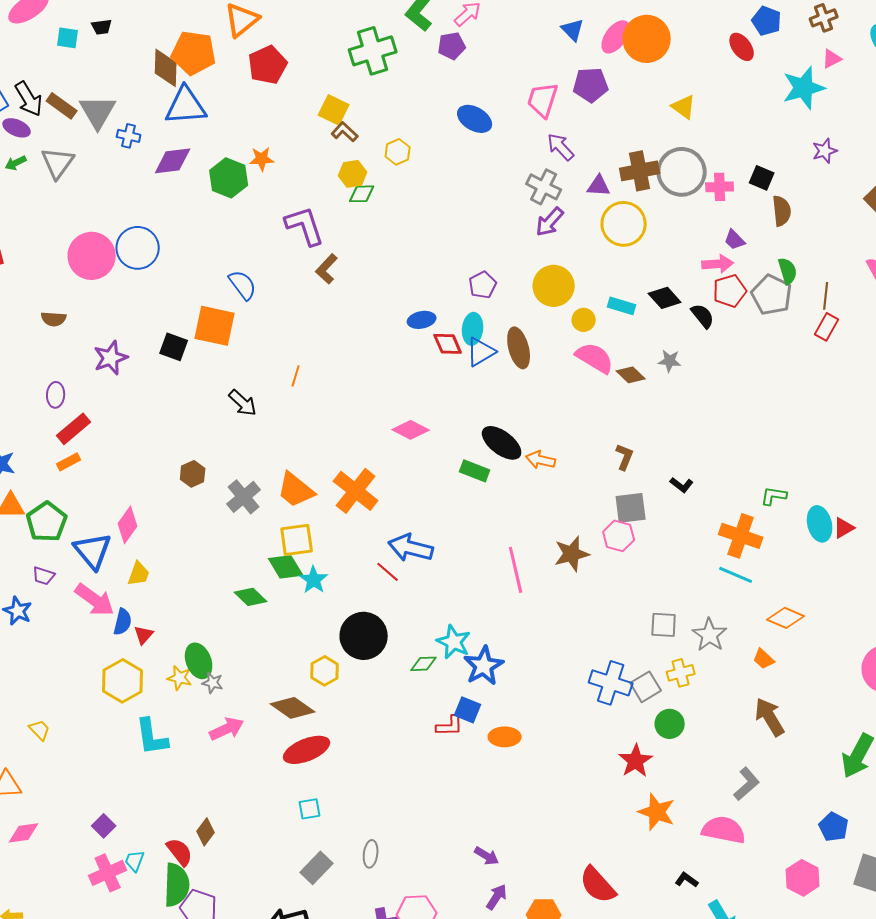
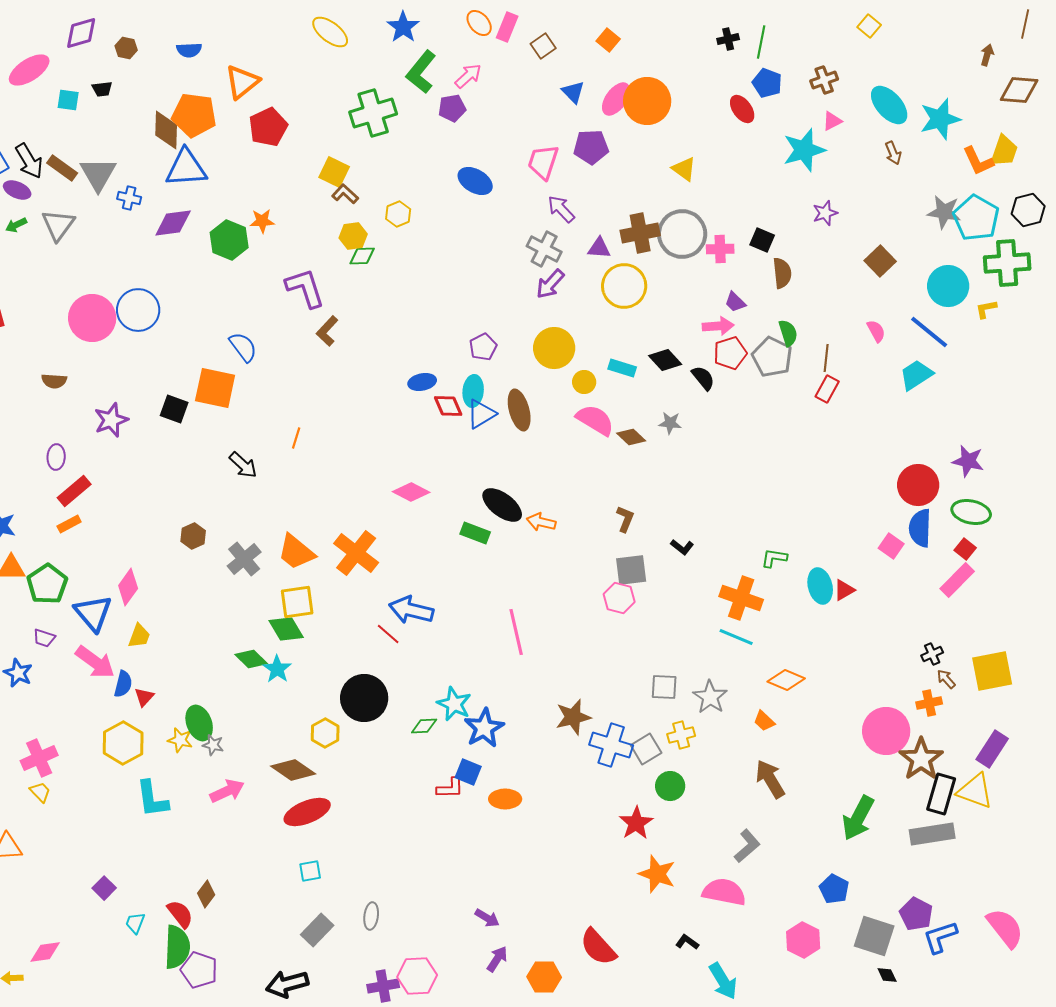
brown star: (572, 554) -> (573, 717), moved
cyan star: (314, 580) -> (277, 669), moved
pink diamond: (24, 833) -> (45, 952), moved
pink cross: (108, 873) -> (39, 758), moved

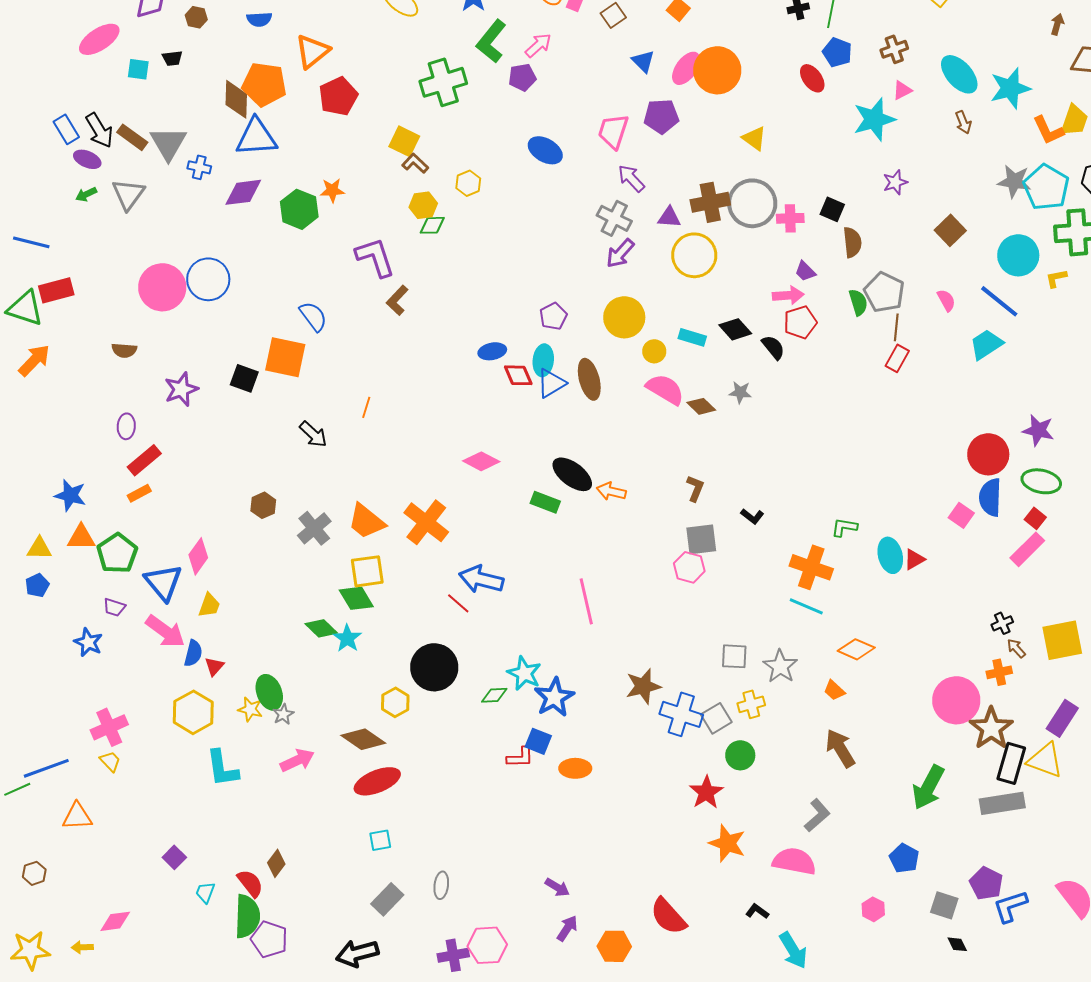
gray pentagon: (772, 357) -> (884, 292), moved
gray star: (213, 745) -> (283, 714), turned 30
gray square: (874, 936) -> (944, 905), size x0.7
pink hexagon: (803, 940) -> (873, 909), size x0.7

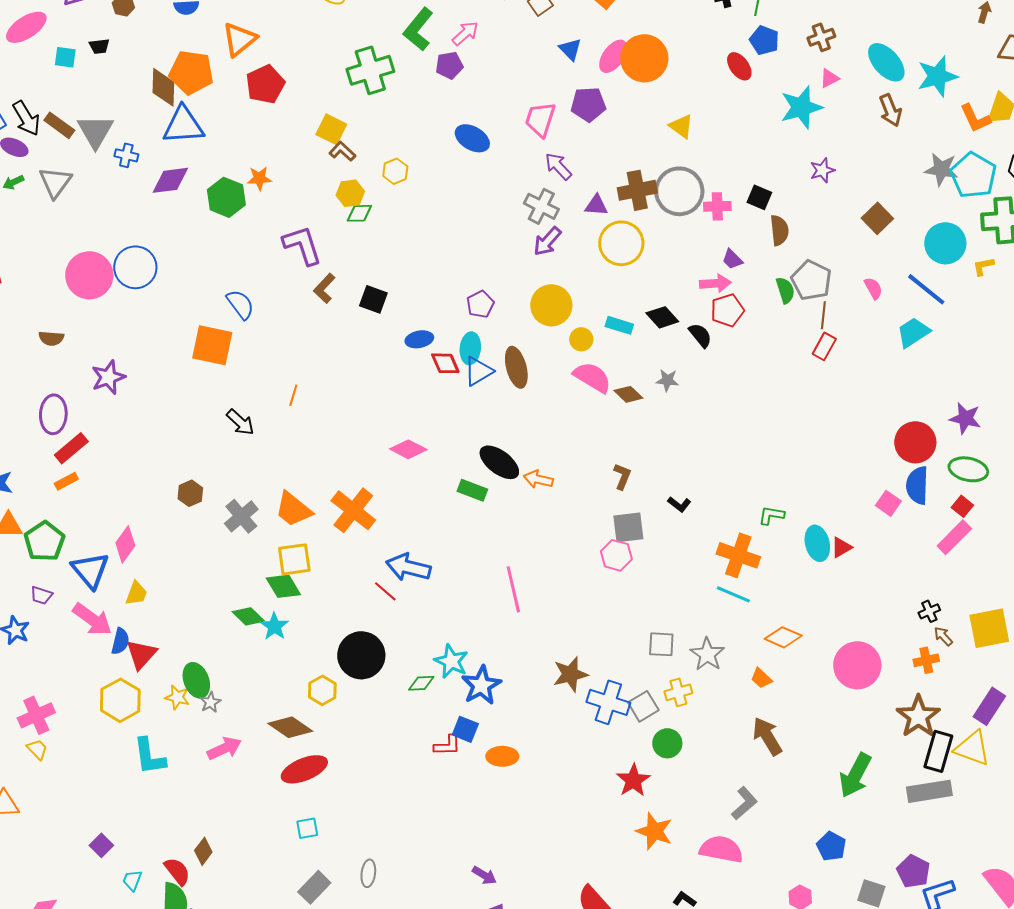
brown arrow: (963, 122) -> (890, 110), size x1.4
black square: (244, 378) -> (373, 299), moved
purple ellipse: (126, 426) -> (53, 414), size x1.5
red triangle: (214, 666) -> (141, 654), size x1.6
pink circle: (956, 700) -> (857, 665), moved

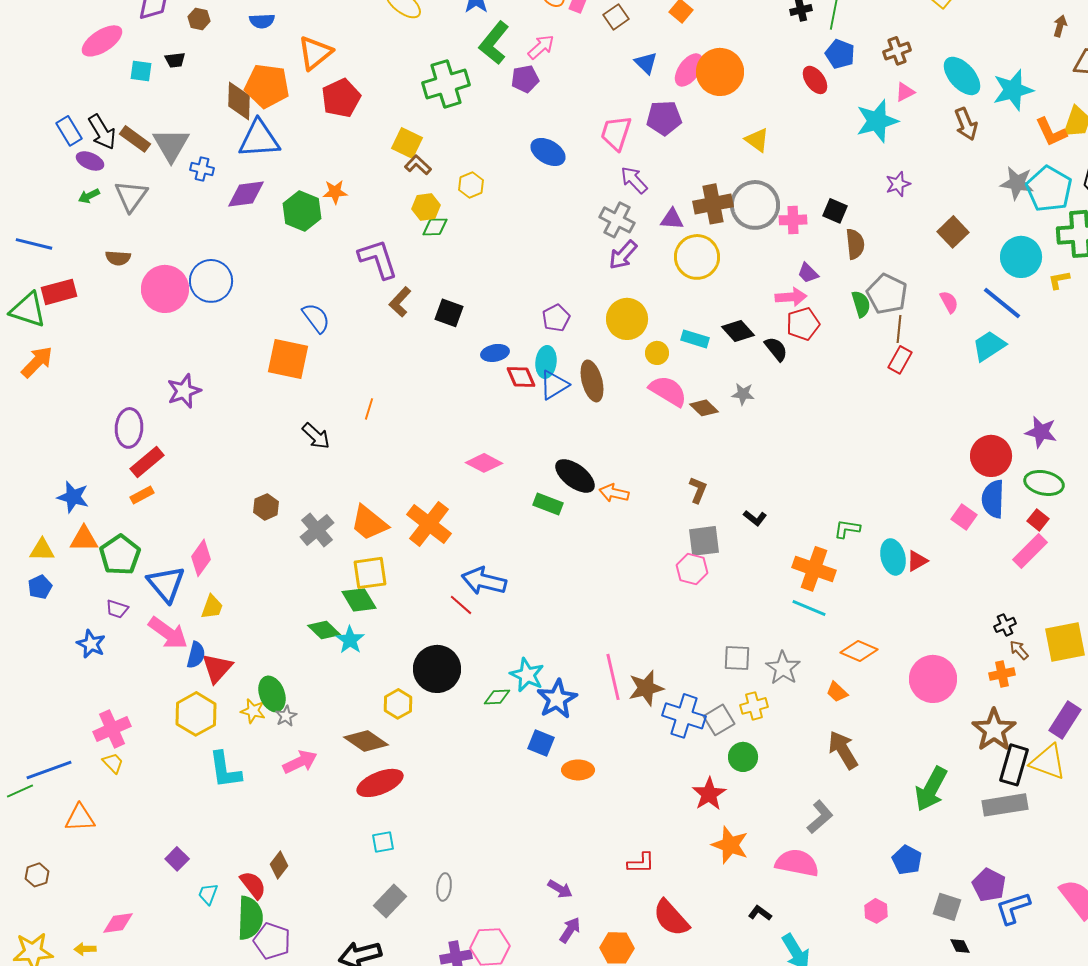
brown semicircle: (51, 338) -> (118, 258), moved
pink line: (513, 589) -> (613, 677), moved
red L-shape: (447, 745) -> (641, 863), moved

